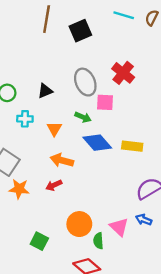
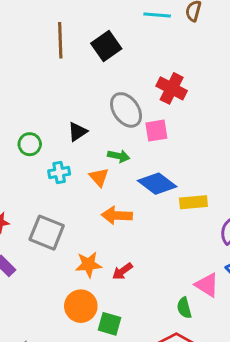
green arrow: (83, 117) -> (119, 156), moved
yellow rectangle: (132, 146) -> (193, 202), moved
red arrow: (54, 185) -> (122, 271), moved
orange star: (19, 189) -> (88, 265), moved
orange circle: (79, 224) -> (81, 306), moved

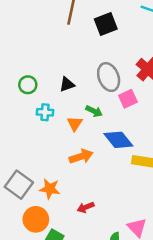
pink square: (156, 131) -> (128, 99), turned -30
orange arrow: (117, 215) -> (81, 156), turned 145
gray square: (47, 233) -> (19, 185), moved
red arrow: (122, 271) -> (86, 207), moved

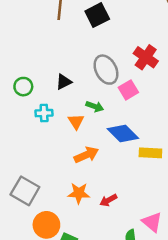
orange star: (50, 189) -> (79, 193), moved
red arrow: (86, 207) -> (108, 200), moved

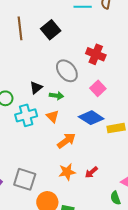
pink square: (128, 90) -> (98, 88), moved
green arrow: (95, 106) -> (57, 96), moved
cyan cross: (44, 113) -> (26, 115), size x1.5

